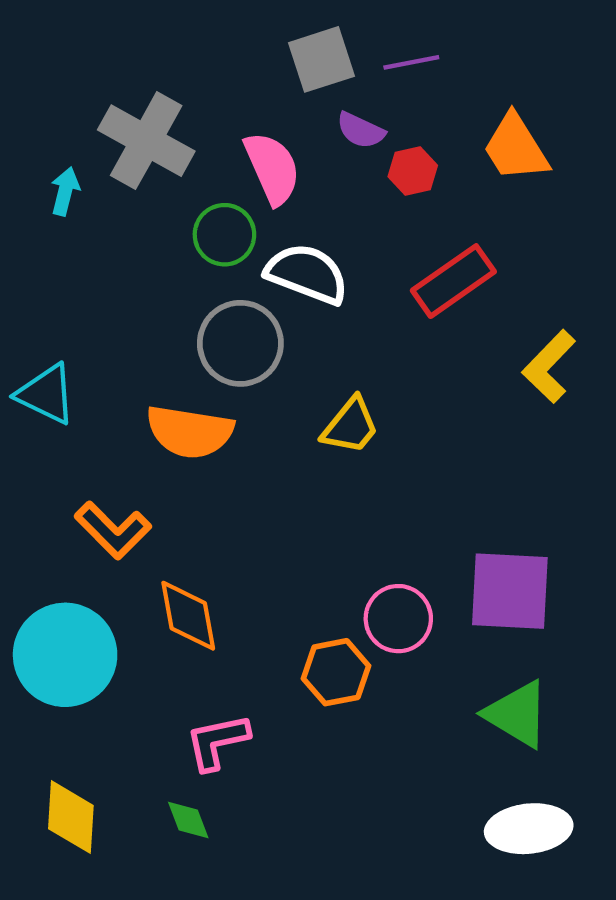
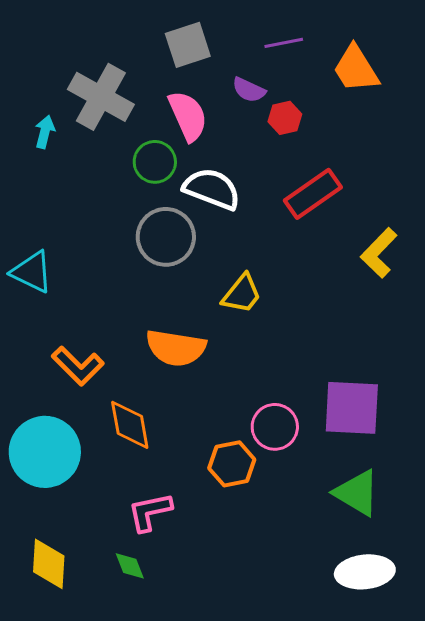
gray square: (322, 59) -> (188, 45), moved
orange trapezoid: (516, 148) -> (356, 69), moved
orange semicircle: (190, 432) -> (176, 348), moved

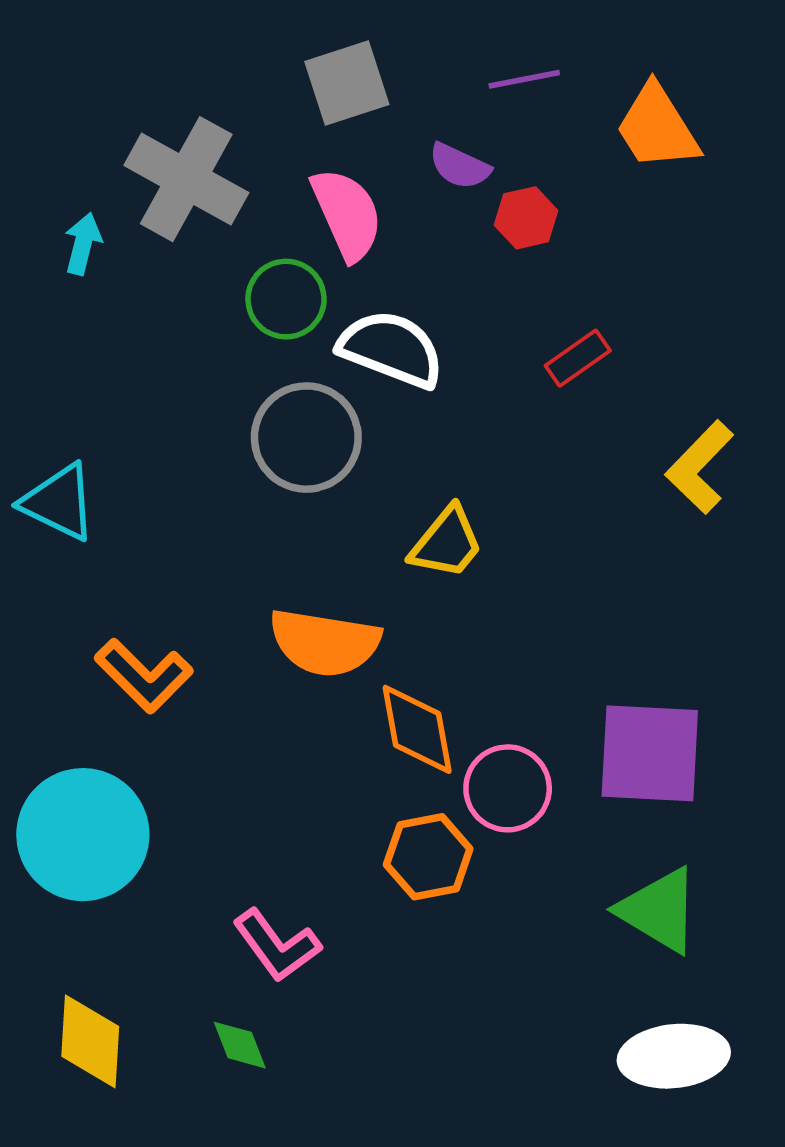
red rectangle: (313, 194) -> (578, 358), size x0.6
orange diamond: (130, 425) -> (417, 729), moved
pink L-shape: (150, 512) -> (277, 945), turned -114

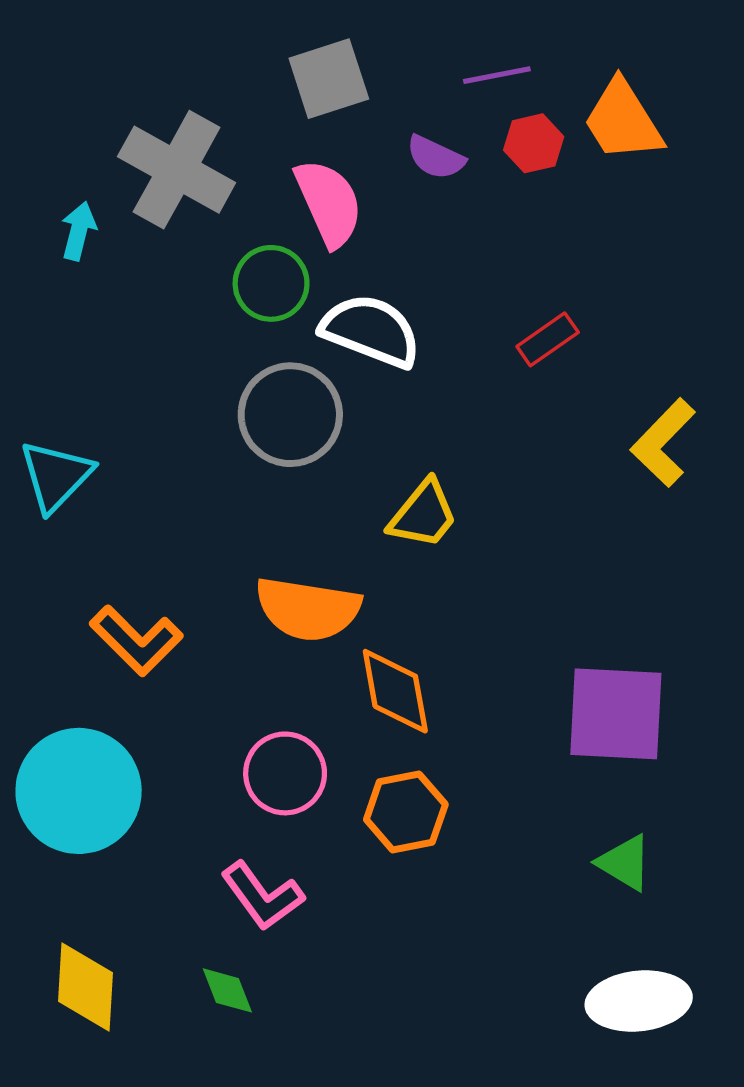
red hexagon: (526, 218) -> (534, 143), moved
cyan triangle: (59, 502) -> (56, 476), turned 48
pink circle: (508, 788) -> (285, 773), moved
green triangle: (659, 910) -> (625, 863), size x0.7

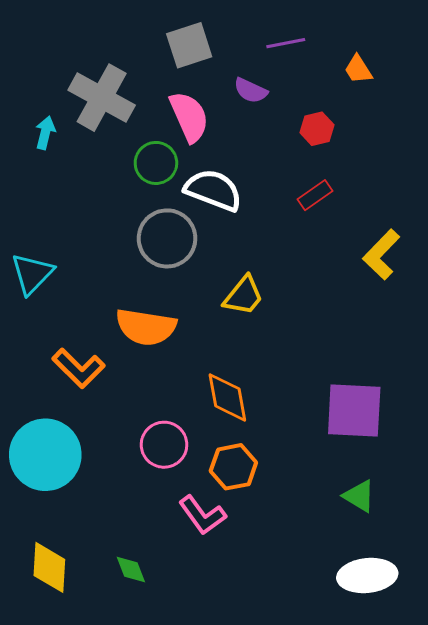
orange trapezoid: (623, 121) -> (358, 69), size x0.6
red hexagon: (534, 143) -> (317, 129), moved
orange semicircle: (308, 609) -> (146, 327), moved
pink L-shape: (262, 896) -> (202, 515), moved

